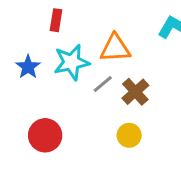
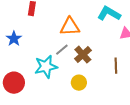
cyan star: (72, 62) -> (46, 67), moved
red circle: (45, 135) -> (14, 83), moved

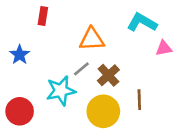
brown line: (116, 66) -> (139, 100), moved
yellow circle: (79, 83) -> (103, 111), size x1.6

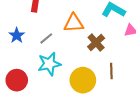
gray line: (81, 69) -> (46, 38), moved
brown cross: (108, 75) -> (96, 42), moved

